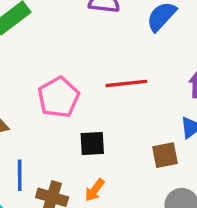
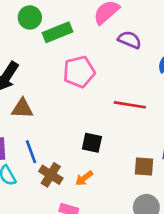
pink pentagon: (59, 97) -> (79, 72), moved
blue line: (20, 175) -> (31, 152), turned -35

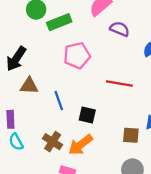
blue line: (31, 152) -> (59, 100), moved
orange arrow: (84, 178) -> (80, 145), size x1.6

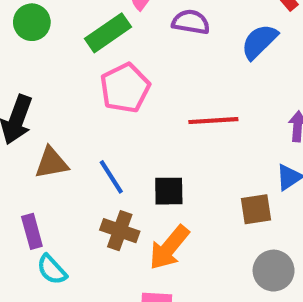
green rectangle: (59, 22) -> (108, 33), moved
brown cross: (53, 142) -> (120, 231), moved

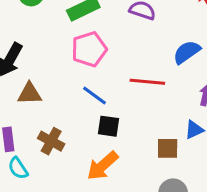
blue semicircle: (259, 42) -> (187, 52), moved
blue line: (111, 177) -> (95, 96), moved, turned -30
brown cross: (120, 231) -> (51, 141), moved

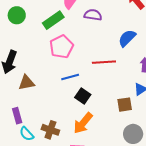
blue line: (95, 96) -> (70, 77), turned -42
black square: (109, 126) -> (83, 96), turned 35
brown cross: (51, 141) -> (50, 130), moved

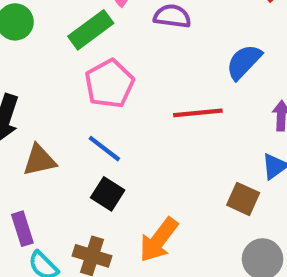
blue line: (70, 77) -> (104, 149), moved, turned 54
black square: (83, 96) -> (108, 194), moved
brown square: (125, 105) -> (243, 199), turned 35

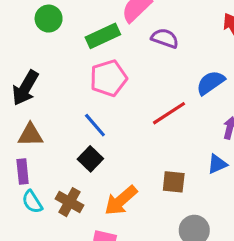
red line: (198, 113) -> (169, 113), turned -39
brown triangle: (39, 160) -> (30, 135), moved
brown square: (243, 199) -> (174, 182), moved, turned -30

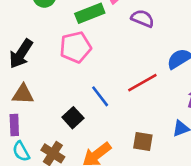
pink pentagon: (108, 78) -> (75, 47), moved
blue line: (95, 125) -> (100, 96), moved

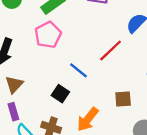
brown triangle: (23, 94) -> (14, 84), turned -36

